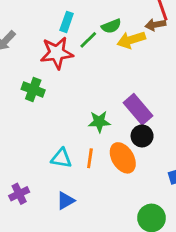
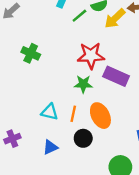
yellow arrow: (131, 40) -> (115, 19), turned -30
red star: (57, 53) -> (91, 56), moved
purple rectangle: (138, 109) -> (116, 76), turned -30
black circle: (142, 136) -> (83, 138), moved

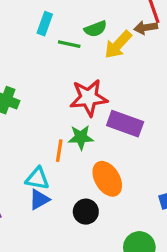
green line: (79, 16) -> (69, 44), turned 56
orange line: (73, 114) -> (59, 151), moved
blue triangle: (50, 147) -> (39, 199), moved

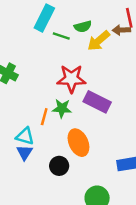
cyan rectangle: (45, 24) -> (44, 18), size x1.5
blue triangle: (39, 199) -> (25, 152), turned -35

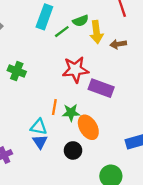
brown arrow: (121, 30) -> (118, 44), moved
green line: (61, 36) -> (62, 32), turned -49
yellow arrow: (99, 41) -> (96, 32), turned -50
green star: (62, 108) -> (71, 113), moved

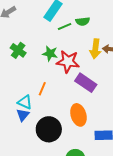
yellow arrow: (96, 32) -> (95, 49), moved
green star: (71, 113) -> (50, 54), moved
orange ellipse: (88, 127) -> (78, 115), moved
black circle: (73, 150) -> (49, 129), size x1.6

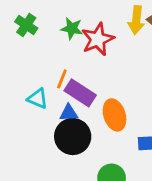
red star: (68, 62) -> (98, 39), turned -30
purple rectangle: (86, 83) -> (80, 93), moved
blue triangle: (23, 115) -> (69, 113), moved, turned 48

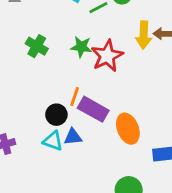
cyan triangle: (38, 99) -> (53, 141), moved
blue triangle: (69, 113) -> (73, 137), moved
black circle: (73, 136) -> (56, 115), moved, size x0.6

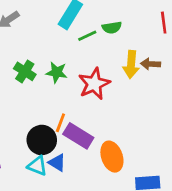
green star: (81, 47) -> (57, 72), moved
black circle: (56, 115) -> (42, 140), size x1.4
blue triangle: (73, 137) -> (57, 163), turned 36

